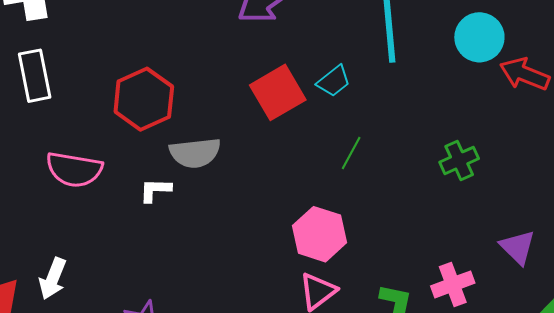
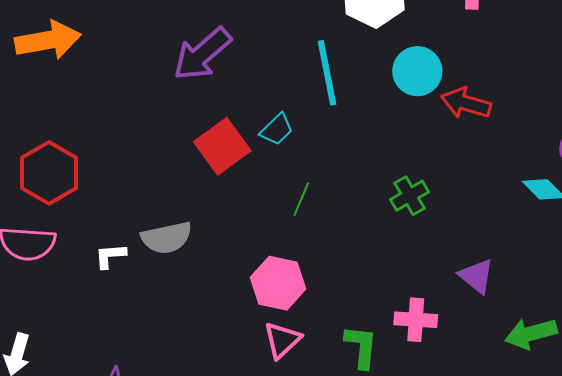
red hexagon: (144, 99) -> (49, 173), moved
gray semicircle: (195, 153) -> (167, 238), moved
pink cross: (453, 284) -> (416, 320), turned 30

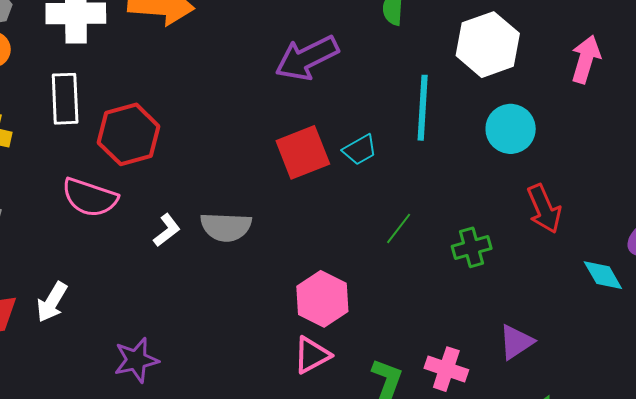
red arrow: (466, 103) -> (544, 209), moved, turned -144
green line: (301, 199) -> (399, 228), moved
white L-shape: (110, 256) -> (167, 230), turned 132
purple triangle: (476, 276) -> (516, 342), turned 33

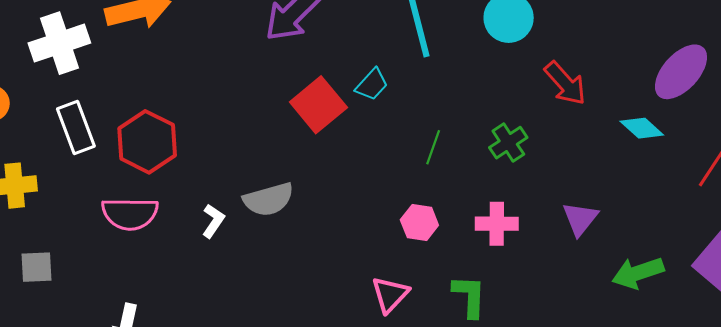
pink hexagon: (322, 299) -> (419, 223), moved, size x0.7
pink cross: (446, 369) -> (497, 224), moved

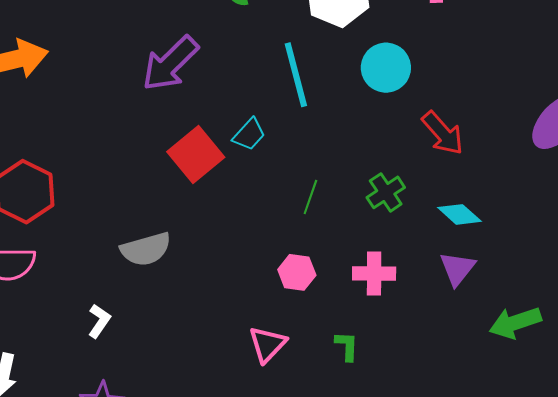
cyan diamond: (642, 128) -> (459, 214), moved
white L-shape: (213, 221) -> (99, 321), moved
green L-shape: (469, 296) -> (347, 346), size x0.7

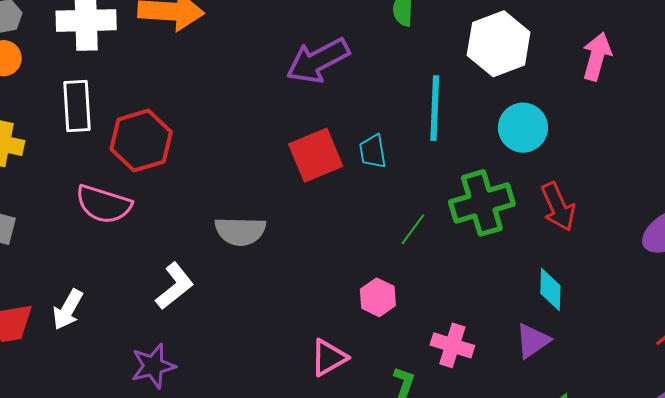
cyan trapezoid: (249, 134) -> (373, 151), turned 111
green cross: (386, 192) -> (482, 203), moved, size x1.6
cyan diamond: (459, 214) -> (550, 290), turned 33
pink cross: (374, 273) -> (452, 345), moved
white L-shape: (99, 321) -> (175, 286), size x1.4

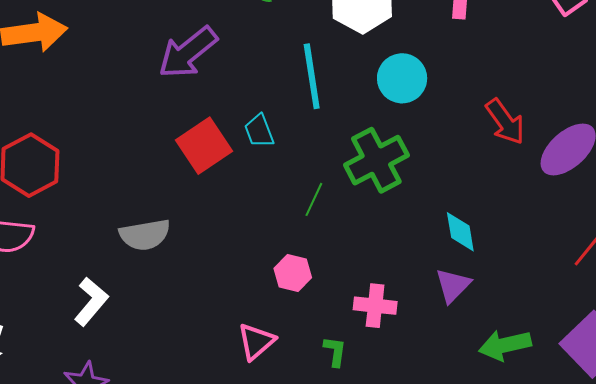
red arrow: (558, 207) -> (505, 122), moved

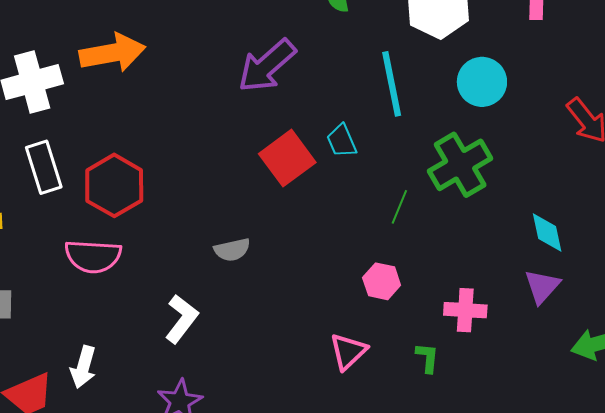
gray semicircle: (145, 235) -> (232, 250), size x0.7

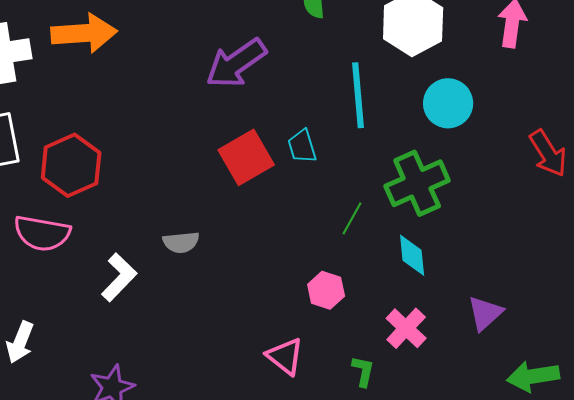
cyan diamond: (547, 233) -> (412, 255), moved
pink cross: (465, 310) -> (406, 328), turned 33
white L-shape: (182, 319) -> (119, 277), moved
pink triangle: (348, 351) -> (285, 356), turned -45

